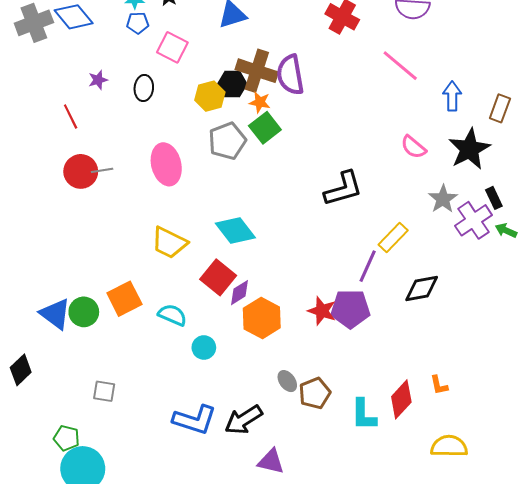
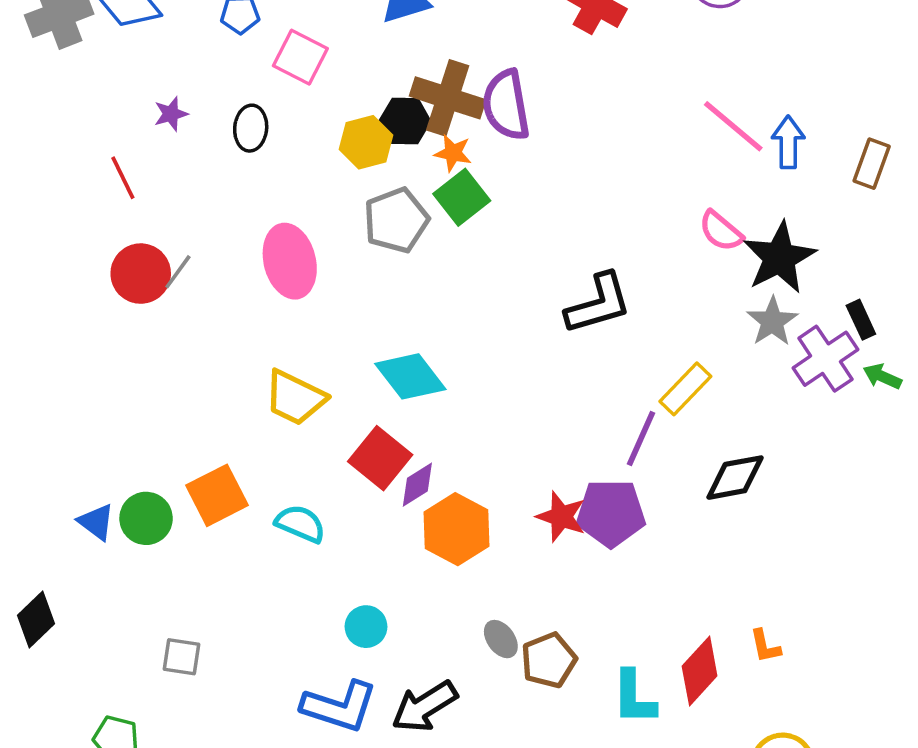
pink line: (400, 66) -> (733, 126), moved
black star: (469, 149) -> (779, 258), moved
gray line: (102, 170) -> (178, 272), turned -45
blue triangle: (55, 314) -> (96, 522), size x0.7
cyan circle: (204, 348) -> (366, 627), moved

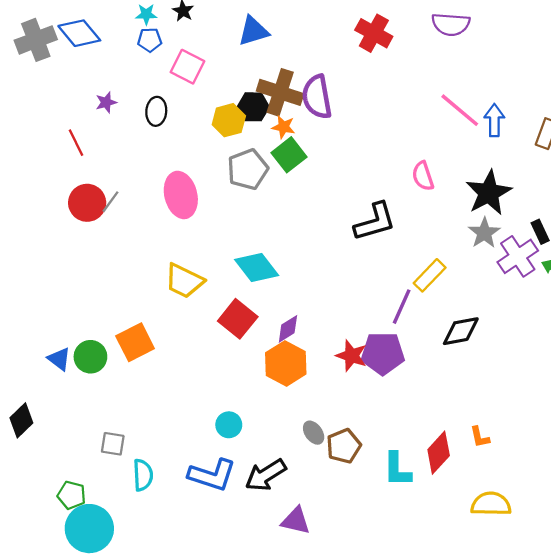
pink semicircle: (721, 231) -> (423, 176), moved, turned 32
purple diamond: (417, 485) -> (288, 329), moved
cyan semicircle: (300, 524) -> (143, 475), moved, turned 64

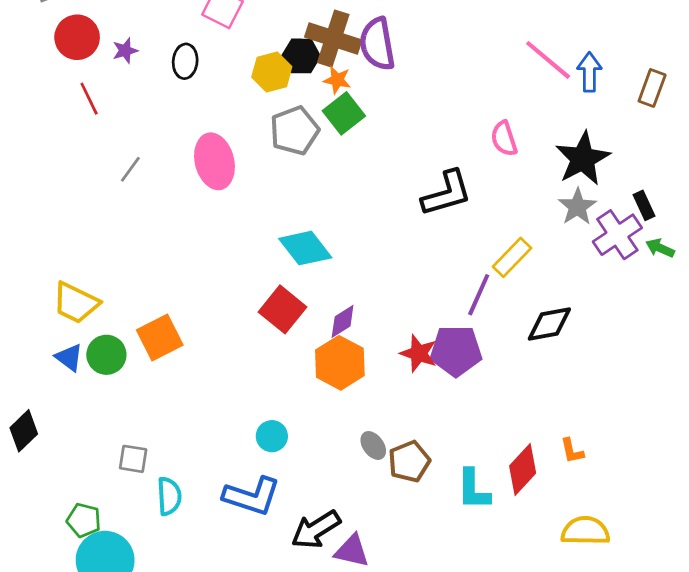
red circle: (87, 203) -> (77, 37), moved
yellow trapezoid: (184, 281) -> (76, 303), moved
black arrow: (266, 475) -> (316, 530), moved

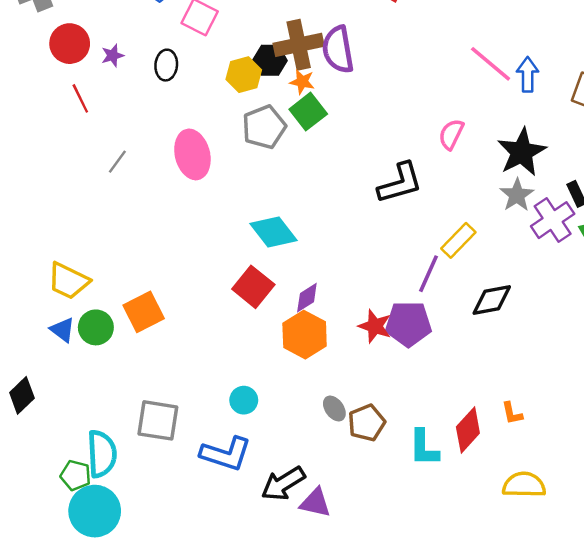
brown cross: (333, 39) -> (299, 45), turned -30
pink semicircle: (504, 139) -> (451, 134), turned 44
gray square: (133, 459) -> (158, 420), moved, size x1.6
cyan semicircle: (169, 496) -> (102, 454), moved, size x1.4

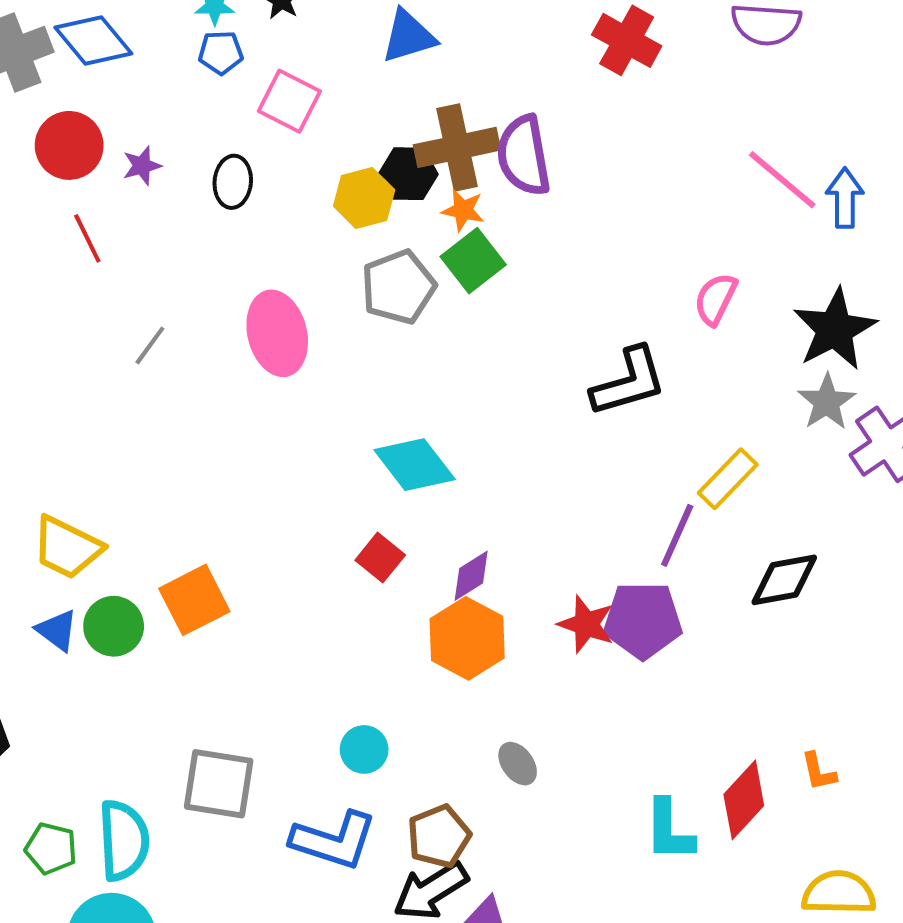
red square: (253, 287) -> (380, 558), size x0.7
brown pentagon: (367, 423) -> (439, 836), moved
green pentagon: (76, 475) -> (51, 848), moved

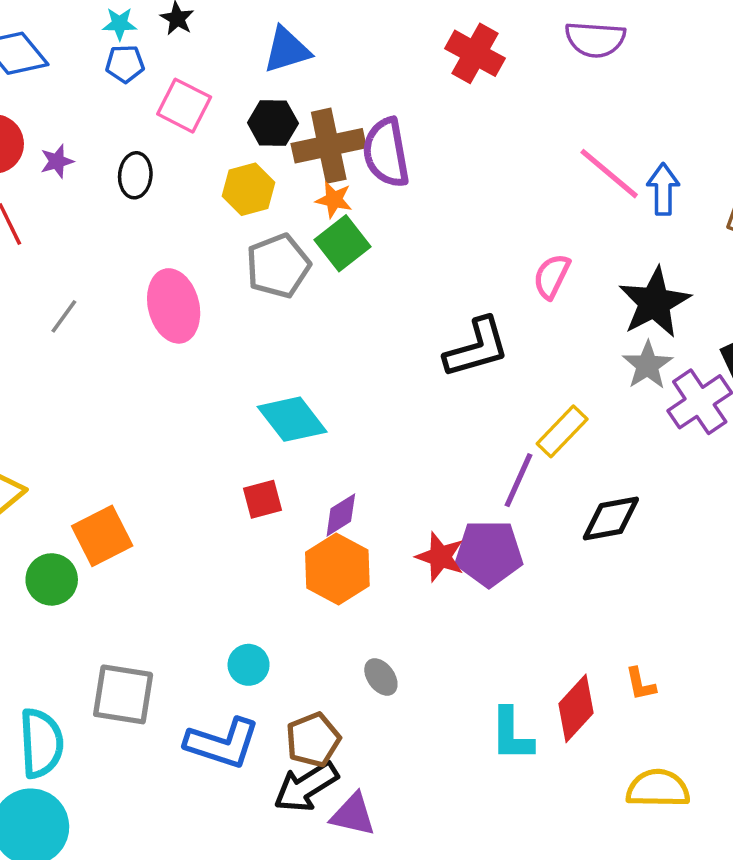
black hexagon: (409, 174) -> (273, 123), moved
red square: (380, 558) -> (262, 499), turned 36
green circle: (114, 626) -> (52, 579), moved

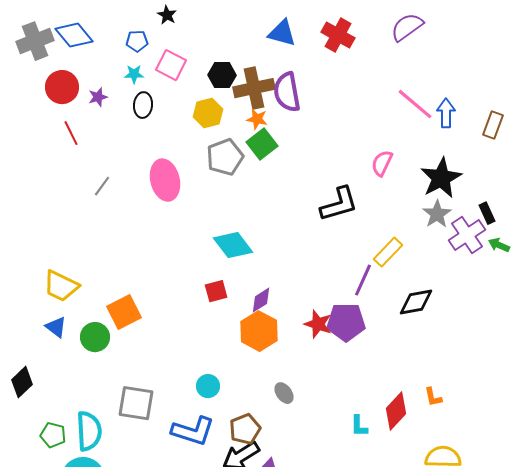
cyan star: (120, 24) -> (134, 74), moved
purple semicircle: (595, 39) -> (407, 27), turned 140
blue triangle: (287, 50) -> (282, 33), moved, turned 32
cyan L-shape: (512, 735) -> (359, 426), size x0.7

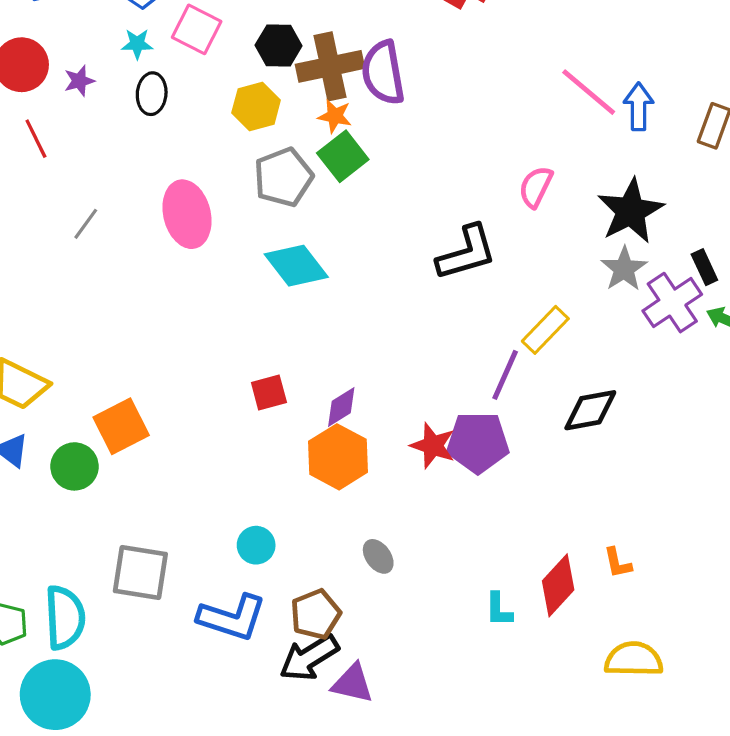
cyan diamond: (233, 245) -> (296, 266), moved

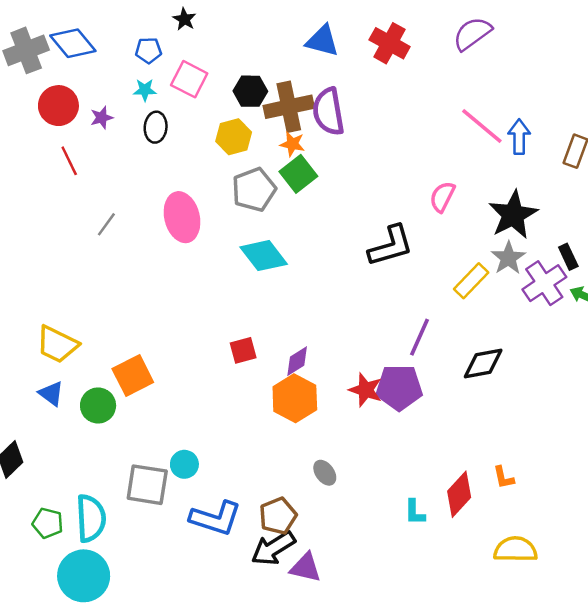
yellow rectangle: (545, 330) -> (471, 281), moved
cyan circle: (256, 545) -> (184, 464), moved

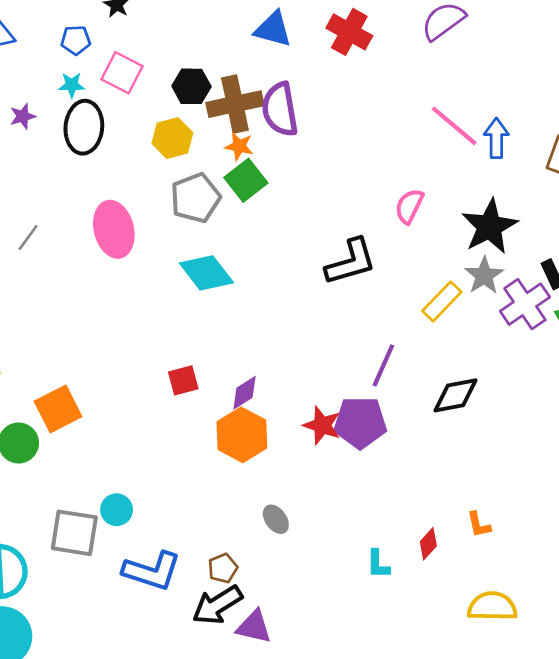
black ellipse: (156, 127) -> (84, 127), size x1.5
red diamond: (459, 494) -> (428, 544), size x0.6
brown pentagon: (278, 516) -> (223, 568), size x0.7

